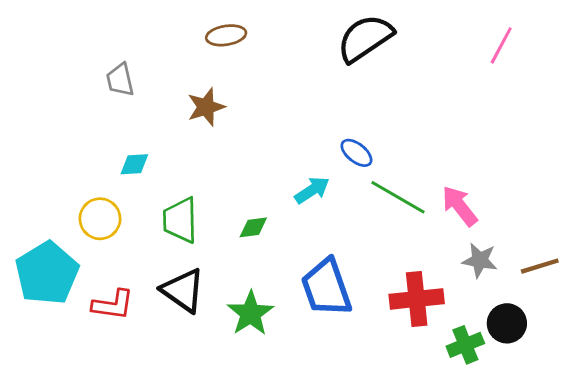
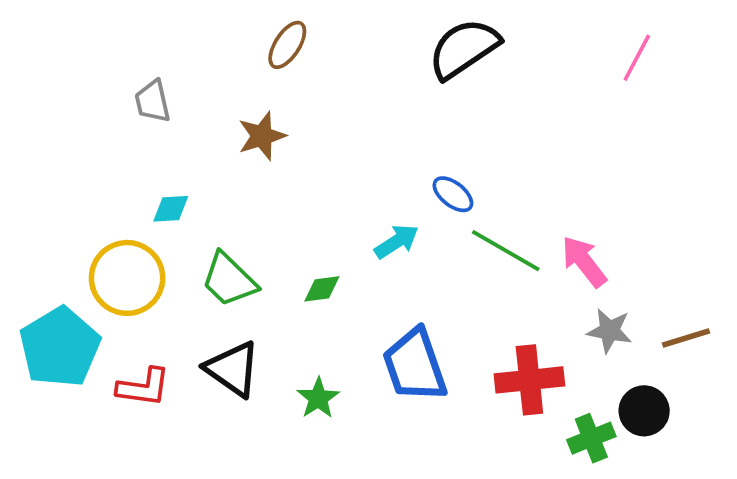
brown ellipse: (226, 35) -> (287, 45), turned -48
yellow circle: (100, 219) -> (127, 278), size x1.4
green trapezoid: (180, 220) -> (229, 280), turned -45
green star: (250, 313) -> (318, 398), size x0.7

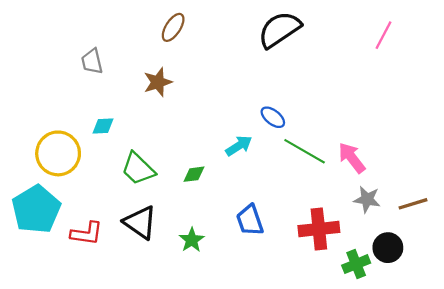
yellow circle: (127, 278) -> (58, 153), moved
blue trapezoid: (415, 365) -> (250, 220), size x0.7

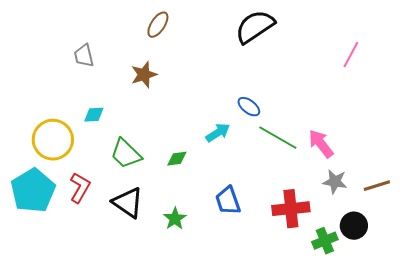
pink line: (383, 35) -> (351, 55), moved
red L-shape: (87, 233) -> (80, 188), moved, turned -68

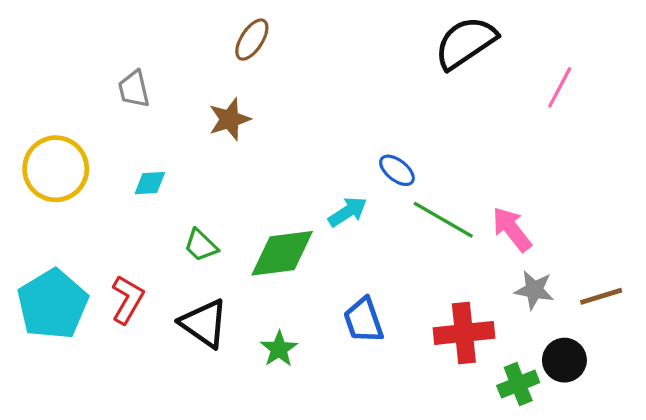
black semicircle: (255, 27) -> (466, 43), moved
yellow circle: (53, 140) -> (56, 169), moved
green trapezoid: (126, 154) -> (201, 245), size x0.7
green diamond: (177, 159) -> (282, 253), size x2.0

